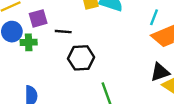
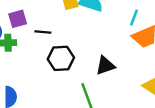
black triangle: (160, 72) -> (105, 66), moved

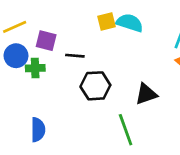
purple square: (18, 19) -> (46, 41), turned 30

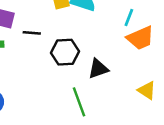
black hexagon: (95, 86) -> (65, 52), moved

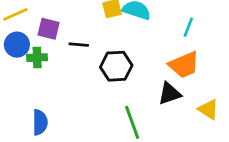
orange trapezoid: (140, 38) -> (184, 65), moved
black triangle: (98, 69) -> (170, 94), moved

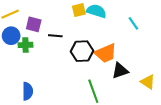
cyan line: (188, 27) -> (133, 23), turned -56
orange trapezoid: (184, 65) -> (106, 53), moved

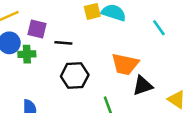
black hexagon: (82, 51) -> (75, 76), moved
orange trapezoid: (106, 53) -> (125, 64), turned 35

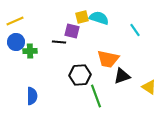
purple square: (37, 29) -> (72, 31), moved
black hexagon: (75, 76) -> (80, 75), moved

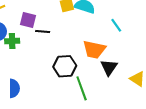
cyan line: (135, 30) -> (116, 25), moved
purple square: (72, 31) -> (28, 20), moved
black triangle: (122, 76) -> (109, 67), turned -36

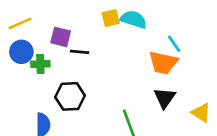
orange trapezoid: (94, 49) -> (163, 63), moved
black hexagon: (65, 66) -> (70, 96), moved

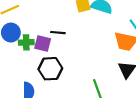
purple square: (61, 37) -> (43, 43), moved

